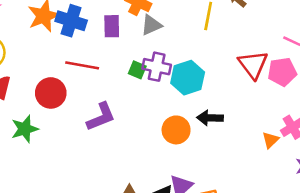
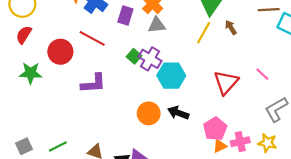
pink pentagon: (282, 72) -> (215, 129), moved, turned 30

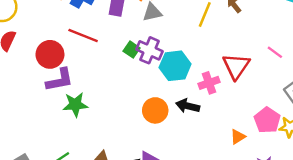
green star: (31, 73) -> (75, 105), moved
purple L-shape: (93, 83) -> (60, 80), moved
pink pentagon: (215, 129) -> (267, 120), moved
pink cross: (240, 142) -> (209, 83), moved

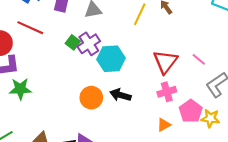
purple cross: (149, 50) -> (89, 44), turned 30
pink line: (275, 52) -> (199, 59), moved
pink cross: (209, 83) -> (167, 92), moved

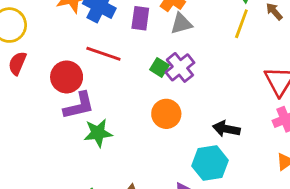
cyan hexagon: (111, 59) -> (210, 163), moved
orange circle: (91, 98) -> (166, 114), moved

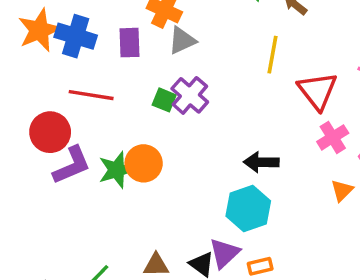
yellow line: (241, 24) -> (272, 55), moved
orange circle: (166, 114) -> (144, 163), moved
green star: (98, 133) -> (117, 170), moved

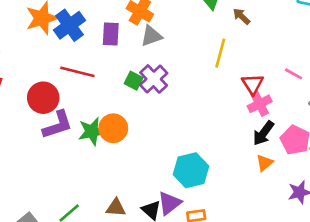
blue cross: (76, 36) -> (69, 25), turned 32
red triangle: (318, 91) -> (253, 84), size x0.7
pink cross: (333, 137) -> (260, 104), moved
black arrow: (261, 162) -> (263, 133), moved, turned -60

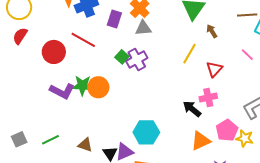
pink line: (294, 74) -> (247, 55), moved
red triangle: (253, 84) -> (214, 69), moved
purple L-shape: (58, 125) -> (62, 91), moved, turned 30
black arrow: (263, 133) -> (192, 109), moved, turned 78
orange triangle: (265, 163) -> (201, 141), size x1.5

